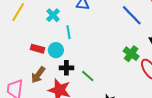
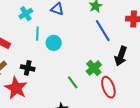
cyan circle: (56, 50) -> (54, 43), moved
green line: (88, 76) -> (73, 82), moved

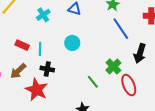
cyan line: (37, 34) -> (40, 49), moved

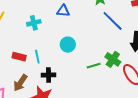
cyan cross: (43, 15) -> (34, 23), turned 32
green line: (93, 82) -> (94, 66), moved, turned -56

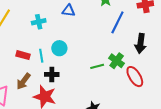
blue line: (113, 21) -> (117, 22), turned 70
cyan circle: (68, 45) -> (59, 48), moved

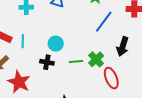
cyan circle: (59, 48) -> (56, 44), moved
black cross: (52, 74) -> (47, 62), moved

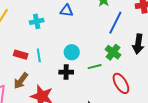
green cross: (96, 59) -> (113, 52), moved
red ellipse: (111, 78) -> (121, 83), moved

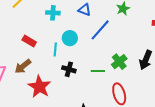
blue line: (115, 23) -> (100, 30), moved
cyan circle: (72, 52) -> (70, 38), moved
cyan line: (39, 55) -> (55, 49), moved

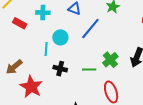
red rectangle: (29, 41) -> (20, 23), moved

